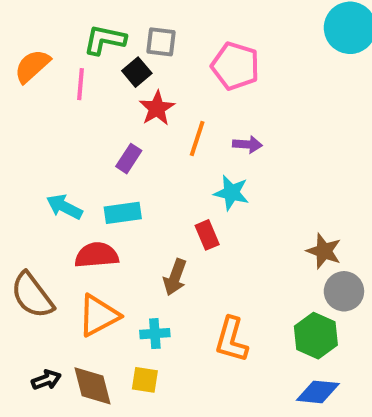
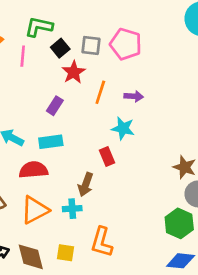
gray square: (161, 42) -> (91, 45), moved
cyan cross: (155, 334) -> (72, 209), moved
orange L-shape: (231, 340) -> (102, 242), moved

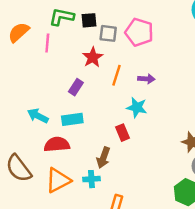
black square: (60, 48) -> (89, 20), moved, turned 35

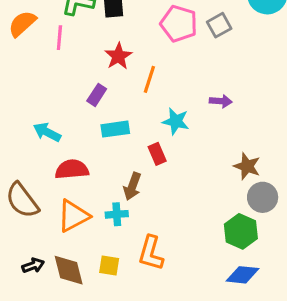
gray square: (108, 33) -> (219, 25), moved, turned -36
purple arrow: (146, 79) -> (221, 101), moved
cyan rectangle: (72, 119) -> (115, 129), moved

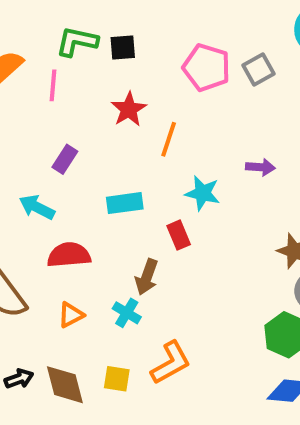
purple rectangle: (97, 95) -> (65, 159), moved
cyan cross: (117, 214) -> (127, 313), turned 35
orange triangle: (73, 216) -> (71, 315), size x0.6
orange L-shape: (151, 253) -> (171, 363), turned -135

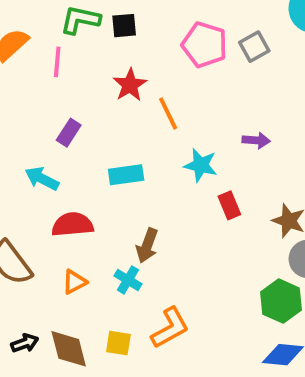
orange line: (169, 139) -> (168, 114), turned -44
red rectangle: (179, 235) -> (229, 205), moved

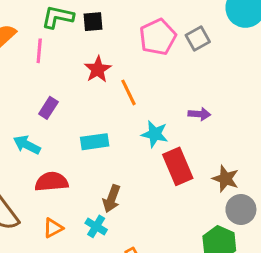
pink pentagon: (204, 45) -> (158, 37), turned 30
red rectangle: (229, 205) -> (178, 166), size x1.6

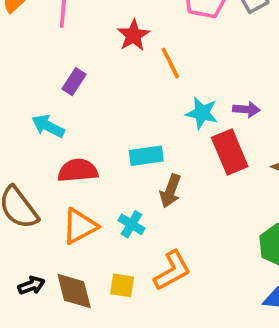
purple arrow: (199, 114) -> (246, 109), moved
cyan rectangle: (95, 142) -> (146, 156), moved
brown arrow: (112, 199) -> (170, 191), moved
orange triangle: (53, 228) -> (80, 226), size x1.5

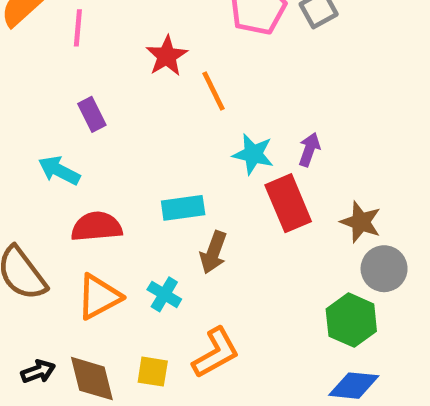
purple rectangle: (74, 82) -> (92, 114), turned -60
purple arrow: (246, 109) -> (309, 149), turned -75

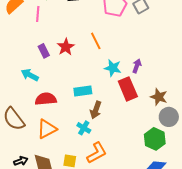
red star: (167, 56) -> (66, 47), moved
cyan cross: (164, 294) -> (84, 128), moved

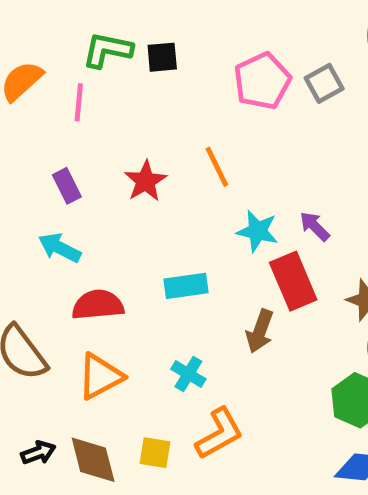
purple rectangle: (44, 51) -> (67, 186), moved
purple arrow: (137, 66) -> (315, 226), turned -64
brown arrow: (96, 110) -> (260, 331), moved

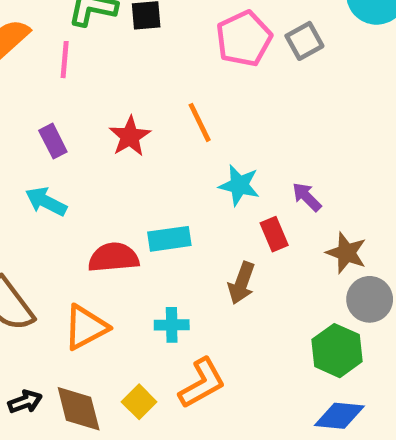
purple arrow: (315, 226) -> (307, 197), moved
red rectangle: (293, 281) -> (274, 234), size x0.6
red semicircle: (98, 305) -> (114, 257), moved
cyan cross: (188, 374) -> (172, 325), turned -32
yellow square: (155, 453) -> (139, 402), turned 36

